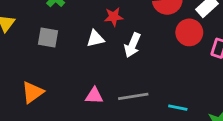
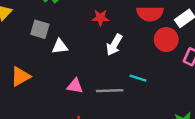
white triangle: (95, 39) -> (60, 46), moved
cyan line: (178, 108) -> (138, 78), moved

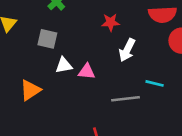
white triangle: (60, 46) -> (64, 65), moved
pink triangle: (75, 86) -> (87, 71), moved

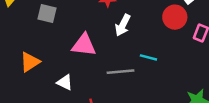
white triangle: (64, 65) -> (65, 82), moved, turned 35
pink triangle: (87, 71) -> (84, 45), size x1.5

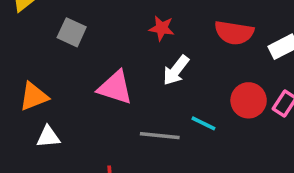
red circle: (175, 17) -> (249, 100), moved
white triangle: (65, 82) -> (48, 137), moved, turned -42

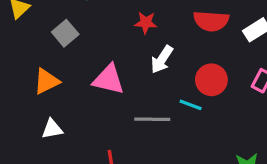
gray square: (72, 32) -> (65, 33), turned 30
orange triangle: (34, 96) -> (46, 81), moved
red circle: (249, 100) -> (211, 80), moved

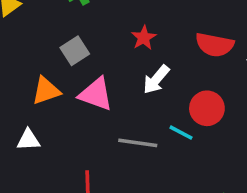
red star: (146, 23) -> (144, 38), turned 30
gray square: (65, 33) -> (75, 51), moved
orange triangle: (46, 81) -> (46, 91), moved

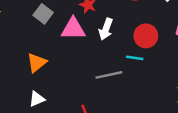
gray square: (75, 51) -> (43, 14), moved
pink triangle: (96, 94) -> (73, 29), moved

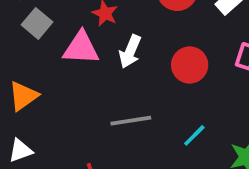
cyan line: (135, 58) -> (194, 135), moved, turned -56

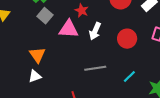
orange triangle: (23, 96) -> (37, 55), turned -30
white triangle: (20, 151) -> (35, 76), moved

